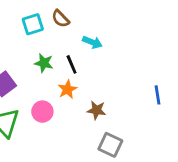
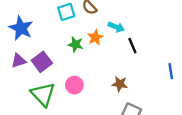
black line: (72, 64) -> (132, 46), moved
orange star: (67, 89) -> (95, 37), moved

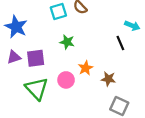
cyan arrow: (116, 27) -> (132, 26), moved
orange star: (95, 37) -> (86, 68), moved
purple square: (42, 62) -> (36, 58), turned 30

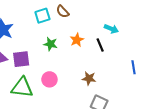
orange star: (86, 68) -> (77, 40), moved
green triangle: (37, 89) -> (22, 88), turned -40

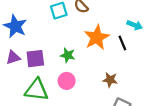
orange star: (77, 40) -> (97, 37), size x1.6
green star: (51, 44) -> (68, 55), moved

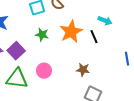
green star: (68, 55) -> (42, 35), moved
purple square: (35, 59) -> (16, 51), turned -36

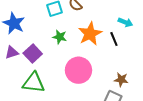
brown star: (83, 70) -> (121, 80), moved
pink circle: (44, 71) -> (78, 70), moved, size x1.6

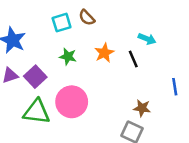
orange star: (90, 34) -> (104, 53), size x0.7
pink circle: (78, 70) -> (72, 102), moved

